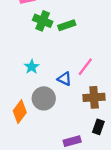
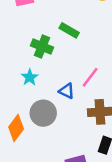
green cross: (43, 21) -> (42, 46), moved
green rectangle: (67, 25) -> (69, 30), turned 49

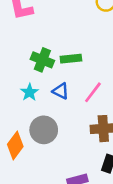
green rectangle: (69, 30) -> (71, 59), moved, turned -36
blue triangle: (67, 91) -> (61, 91), moved

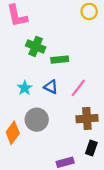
green cross: (42, 60) -> (36, 46), moved

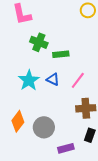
cyan star: (25, 88) -> (29, 80), size x1.5
gray circle: (37, 120) -> (44, 127), moved

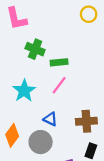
blue triangle: (53, 79) -> (50, 119), moved
pink line: (78, 80) -> (59, 85), moved

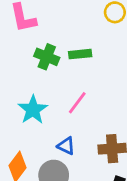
green rectangle: (59, 62) -> (80, 54), moved

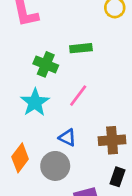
green cross: (47, 57) -> (46, 64), moved

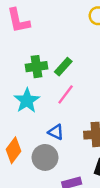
green rectangle: (81, 48) -> (63, 67), moved, turned -42
green cross: (46, 64) -> (37, 67), turned -30

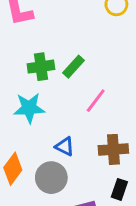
pink line: (66, 94) -> (96, 101), moved
cyan star: (27, 101) -> (29, 108), turned 30

